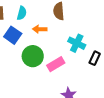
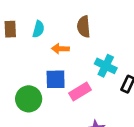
blue square: (13, 35) -> (56, 79), moved, turned -36
green circle: (33, 56) -> (29, 99), moved

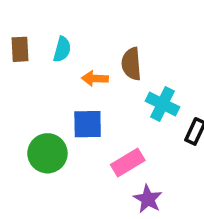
brown semicircle: (84, 27) -> (131, 64), moved
pink rectangle: (80, 92) -> (128, 162), moved

